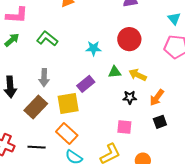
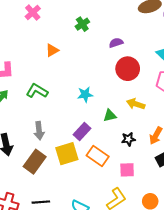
red circle: (129, 39) -> (128, 69), moved
yellow arrow: (138, 75) -> (136, 104), moved
orange rectangle: (67, 134) -> (98, 156), moved

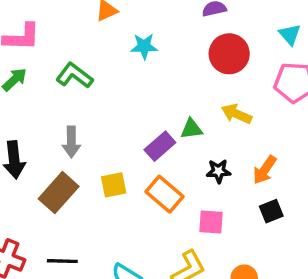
cyan star: (85, 94) -> (144, 46), moved
purple rectangle: (82, 131) -> (160, 146), moved
yellow square: (67, 154) -> (114, 185), size x0.7

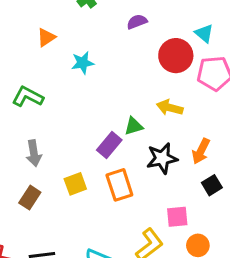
red circle: (229, 54) -> (176, 56), moved
black star: (219, 171) -> (162, 158), size x1.5
brown rectangle: (59, 193) -> (30, 198), size x0.7
orange rectangle: (164, 194) -> (119, 185), turned 40
pink square: (211, 222) -> (177, 217), moved

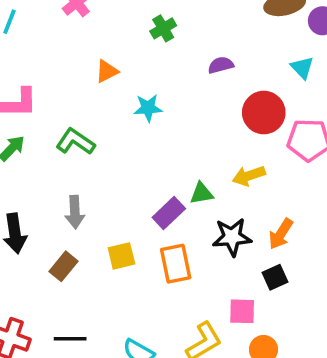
cyan triangle: (204, 33) -> (302, 68), moved
yellow arrow: (170, 108) -> (249, 176), turned -40
black square: (212, 185) -> (275, 277), moved

